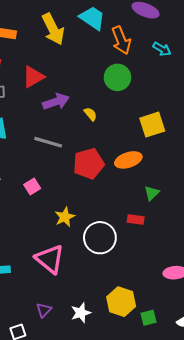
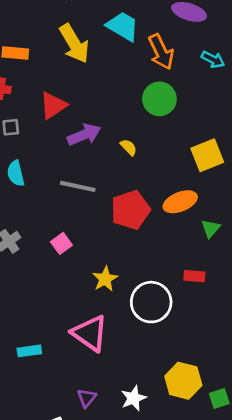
green triangle: (152, 193) -> (211, 228), moved

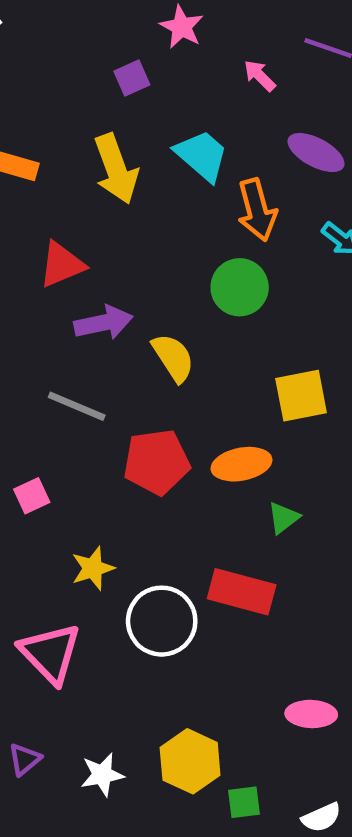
yellow semicircle: (129, 147) -> (173, 358), size x1.6
red rectangle: (194, 276) -> (242, 592), size x1.8

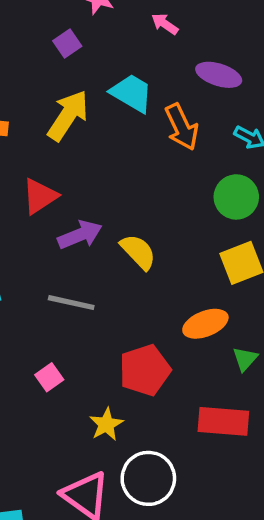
yellow arrow: (116, 169) -> (68, 115), turned -116
green circle: (240, 287) -> (236, 197), moved
red pentagon: (157, 462) -> (145, 370), moved
white circle: (162, 621) -> (148, 478), moved

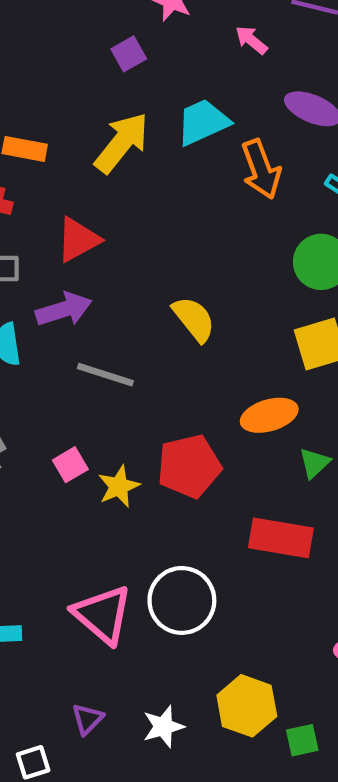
cyan trapezoid: (132, 93) -> (203, 122), turned -60
purple arrow: (80, 235) -> (64, 309), moved
yellow star: (106, 424) -> (119, 486), moved

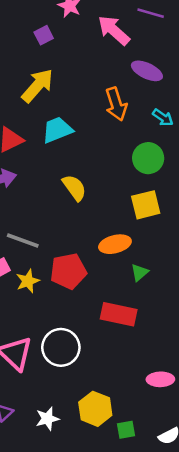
pink arrow: (251, 40) -> (114, 30), size x1.8
cyan trapezoid: (203, 122) -> (57, 130), moved
gray line: (105, 375) -> (23, 240), moved

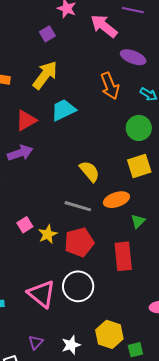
yellow semicircle: (74, 188) -> (90, 171), moved
gray line: (23, 240) -> (78, 206), moved
red pentagon: (68, 271) -> (79, 242), moved
red rectangle: (119, 314) -> (123, 256), turned 76

